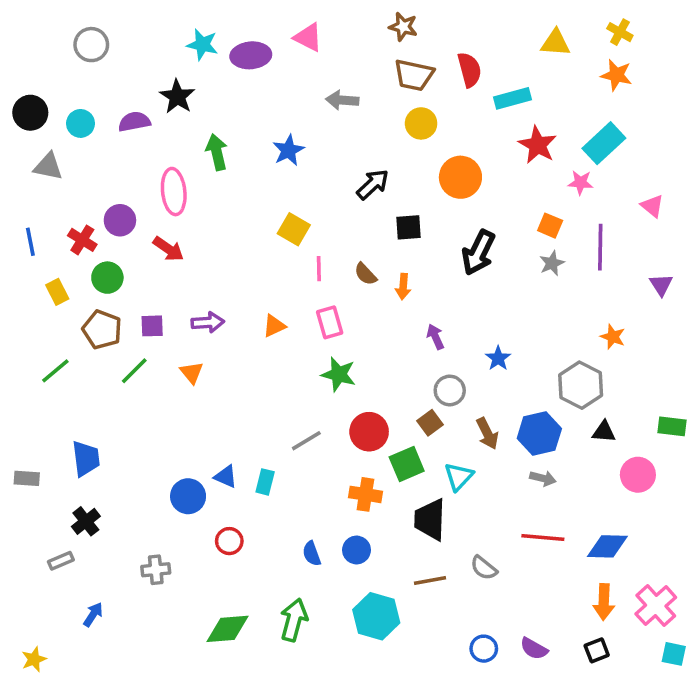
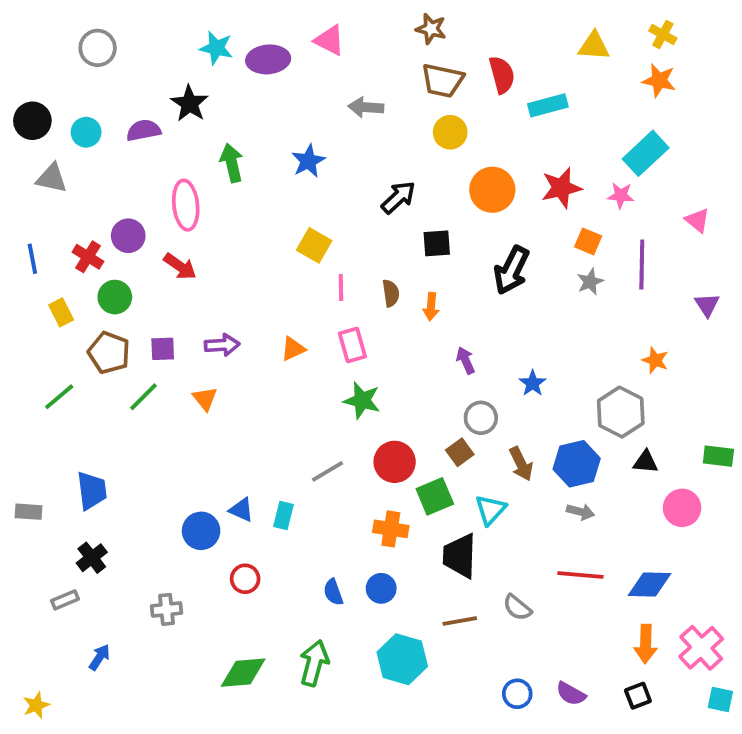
red star: (538, 145) -> (561, 188), moved, turned 30
brown semicircle: (365, 274) -> (391, 293), turned -145

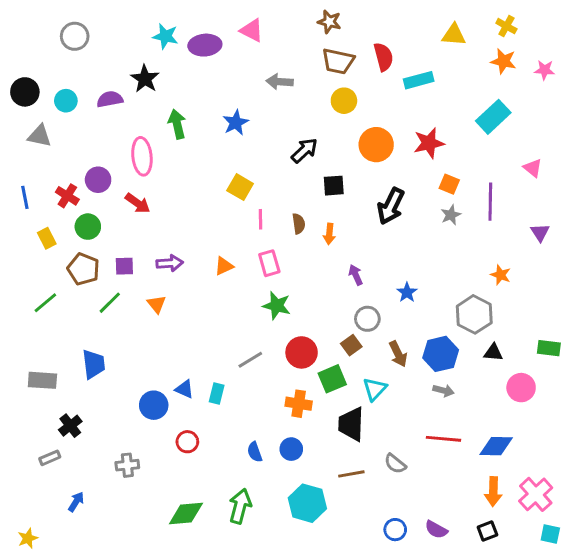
pink star: (621, 195) -> (544, 70), moved
blue trapezoid: (92, 491) -> (94, 364), moved
gray rectangle: (29, 512) -> (42, 380), moved, size x1.4

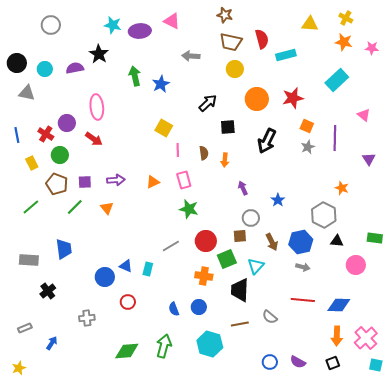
green arrow: (177, 124) -> (135, 76), moved
brown square: (351, 345) -> (240, 236), turned 32
gray rectangle: (50, 458) -> (25, 328), moved

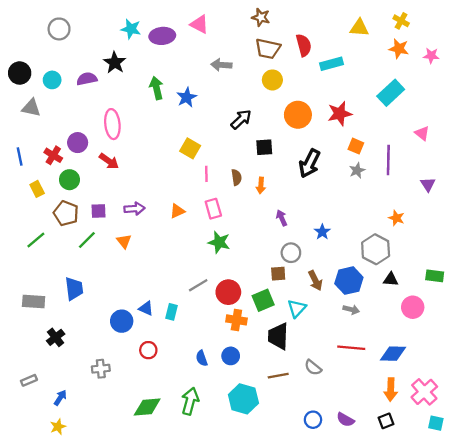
red circle: (206, 241) -> (228, 292), moved
yellow star: (19, 368) -> (58, 427), moved

